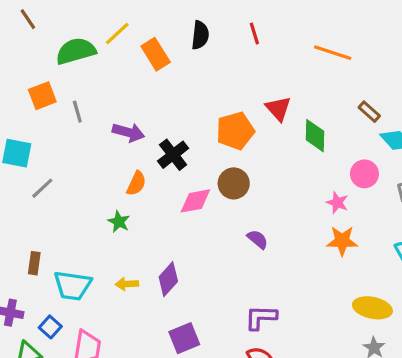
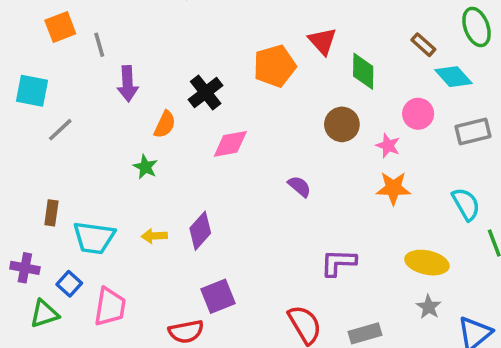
purple arrow: (128, 132) -> (128, 84), moved, turned 72
brown circle: (234, 183) -> (342, 124), moved
purple L-shape: (261, 317) -> (338, 263), moved

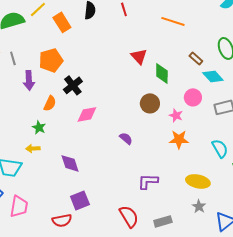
orange pentagon: (275, 66) -> (51, 60), moved
purple diamond: (200, 231) -> (70, 163), turned -60
yellow arrow: (154, 236) -> (33, 148), moved

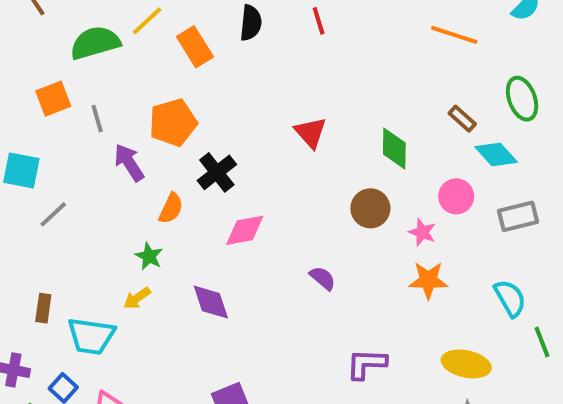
orange line: (173, 21) -> (454, 35), moved
red triangle: (139, 56) -> (311, 133), moved
purple arrow: (29, 80) -> (129, 162), turned 150
yellow arrow: (33, 148) -> (137, 298), turned -32
purple diamond: (70, 163) -> (211, 302), moved

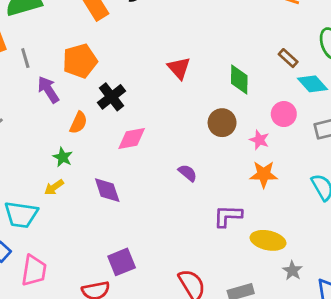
purple L-shape: (366, 364) -> (228, 216), moved
yellow ellipse: (466, 364) -> (268, 240), moved

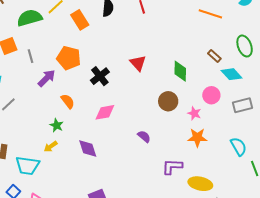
orange pentagon: (80, 61) -> (69, 58), turned 30
purple arrow: (48, 90) -> (47, 78), turned 78
black cross: (111, 97) -> (100, 76), moved
orange semicircle: (78, 123) -> (68, 101), turned -63

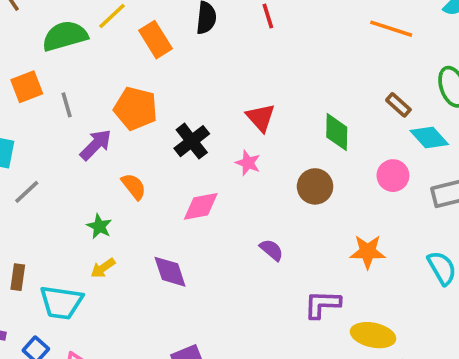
pink star: (194, 113) -> (248, 163), moved
green star: (57, 125) -> (99, 226), moved

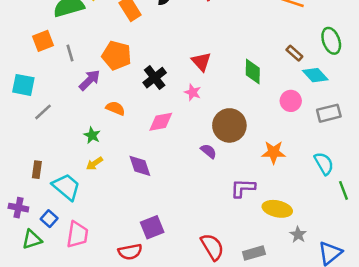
orange semicircle: (134, 186) -> (115, 108), turned -30
brown circle: (315, 186) -> (229, 125), moved, size x1.4
cyan trapezoid: (61, 302) -> (66, 187), turned -148

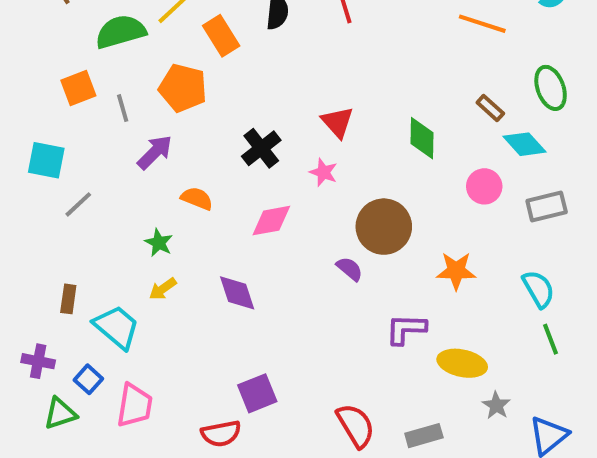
orange pentagon: (117, 56) -> (183, 88), moved
green line: (343, 190) -> (551, 339), moved

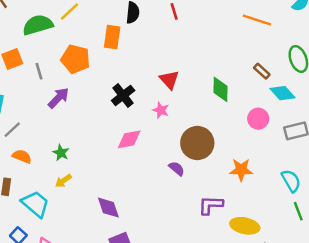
orange rectangle: (221, 36) -> (112, 37), moved, turned 40
orange semicircle: (197, 198) -> (22, 156), moved
purple diamond: (237, 293) -> (108, 208), moved

